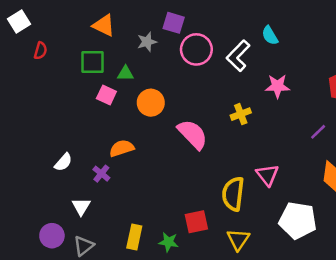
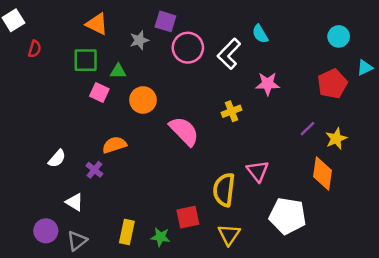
white triangle: (81, 207) -> (74, 202), turned -30

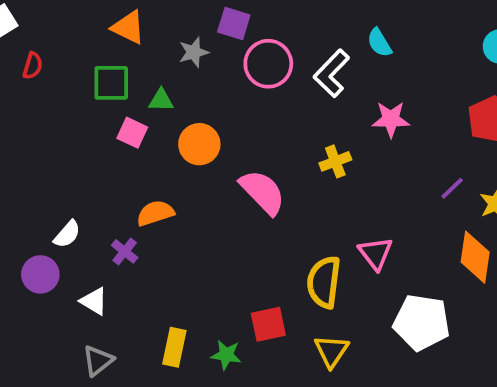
purple circle: (46, 231) -> (40, 274), moved

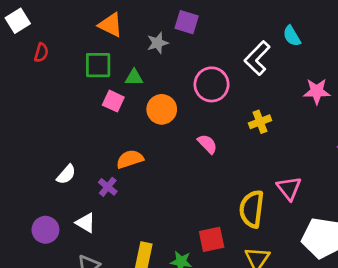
pink circle: (268, 64) -> (212, 84), moved
pink star: (391, 119) -> (317, 91), moved
pink semicircle: (263, 192) -> (207, 144), size x0.6
purple circle: (40, 274) -> (45, 230), moved

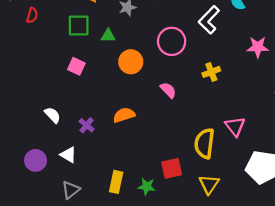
pink square: (113, 101) -> (76, 66), moved
orange semicircle: (130, 159) -> (124, 115), moved
white semicircle: (66, 174) -> (53, 115), turned -84

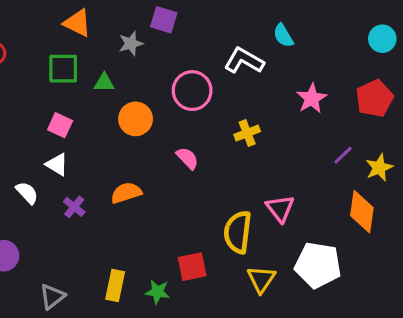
white L-shape: (209, 20) -> (244, 61), turned 76
pink star: (258, 47) -> (312, 98), turned -30
white triangle: (68, 155) -> (57, 164), moved
yellow triangle: (209, 184) -> (261, 279), moved

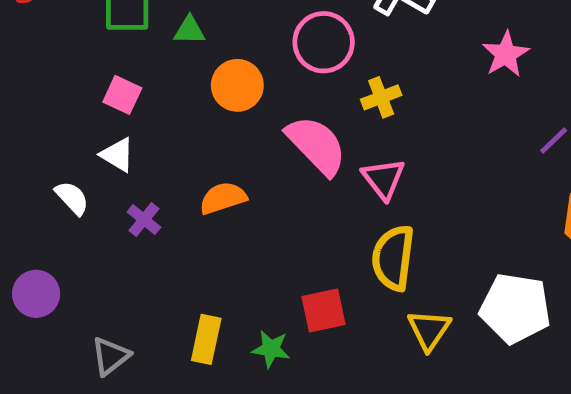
yellow cross: (247, 133) -> (381, 97), moved
pink semicircle: (187, 158) -> (316, 145), size x1.8
pink triangle: (280, 208) -> (384, 179), moved

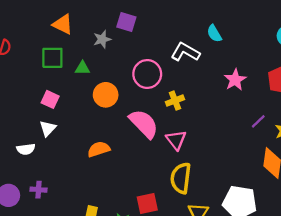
white triangle: (118, 155) -> (48, 128), turned 42
white semicircle: (72, 198) -> (26, 149), turned 126
purple cross: (144, 220) -> (39, 190), moved, turned -35

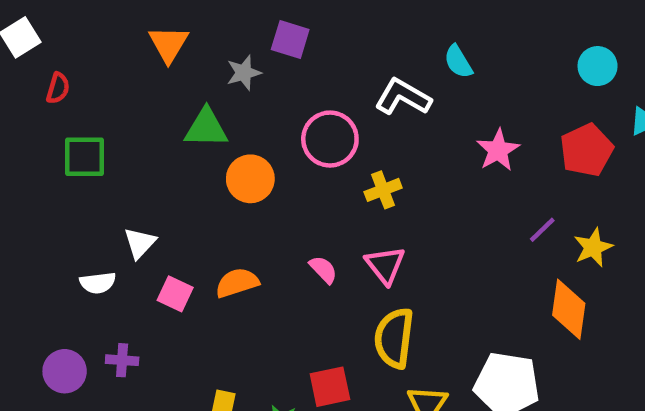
orange triangle: (63, 24) -> (169, 44), turned 35
green square: (52, 58) -> (84, 157), moved
green triangle: (82, 68) -> (206, 128), size x1.5
pink square: (50, 99) -> (175, 294), moved
pink semicircle: (144, 124) -> (323, 269), moved, size x0.5

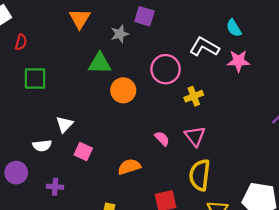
pink star: (498, 150) -> (238, 61), moved, turned 30
orange semicircle: (237, 283) -> (129, 167), moved
purple circle: (65, 371) -> (16, 173), moved

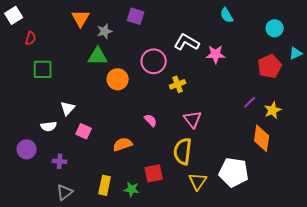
cyan semicircle: (234, 28) -> (227, 15), moved
gray star: (120, 34) -> (105, 31), moved
pink triangle: (195, 136) -> (193, 119), moved

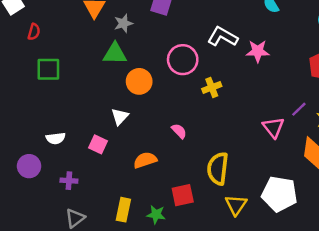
white triangle: (68, 108) -> (120, 117), moved
pink triangle: (193, 119) -> (273, 127), moved

